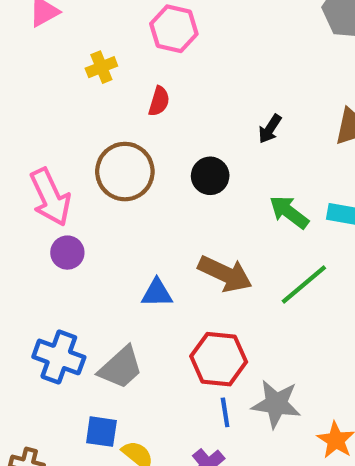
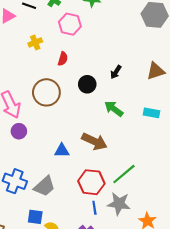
black circle: (210, 176) -> (87, 84), moved
green arrow: (289, 212) -> (114, 109), moved
green line: (304, 285) -> (124, 174), moved

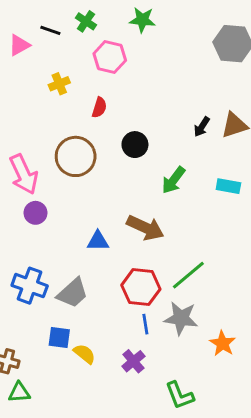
black arrow: (116, 72) -> (202, 127), moved
green arrow: (114, 109) -> (174, 180), turned -90

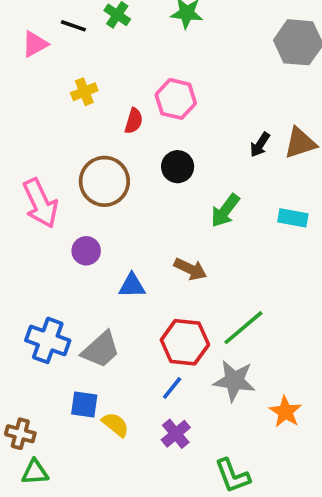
pink hexagon: (110, 57) -> (176, 99), moved
purple circle: (36, 213) -> (86, 251), moved
brown arrow: (145, 228) -> (190, 269), size x0.7
blue line: (145, 324) -> (172, 388), moved, turned 48

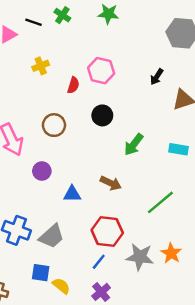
black arrow: (260, 145) -> (157, 77), moved
brown circle: (104, 181) -> (54, 125), size x0.7
green line: (243, 328) -> (160, 202), moved
orange star: (286, 412) -> (171, 253), moved

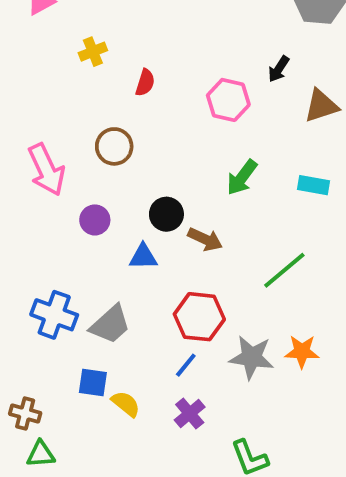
pink hexagon: (101, 71) -> (228, 100), moved
black circle: (102, 115) -> (166, 214), moved
orange star: (171, 253) -> (302, 352), turned -30

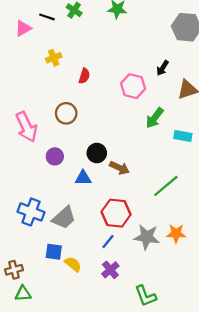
green arrow: (242, 177) -> (155, 118), moved
brown cross: (25, 413) -> (14, 270), turned -30

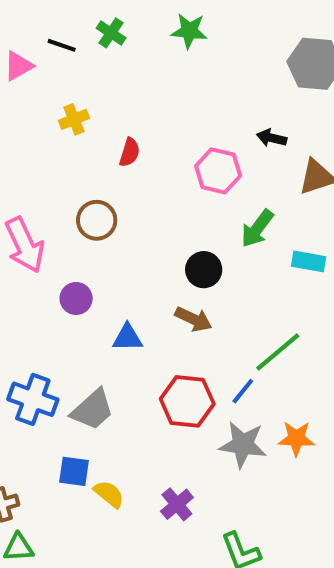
black arrow: (163, 68) -> (272, 138), turned 70
black circle: (97, 153) -> (204, 270), moved
blue line: (108, 241) -> (243, 391), moved

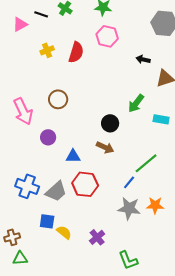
red semicircle: (130, 152) -> (76, 52), moved, size x1.5
pink hexagon: (218, 171) -> (107, 36), moved
red hexagon: (187, 401) -> (85, 184), moved

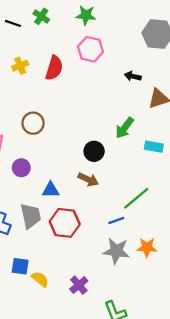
blue line: (129, 182) -> (116, 221), turned 32
gray trapezoid: (56, 191) -> (31, 216), moved, turned -60

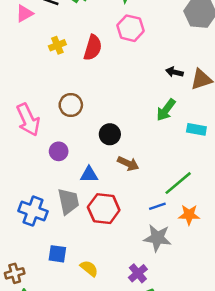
black arrow: (133, 76) -> (174, 72), moved
black circle: (94, 151) -> (110, 134), moved
orange star: (147, 247) -> (189, 215), moved
yellow semicircle: (40, 279) -> (89, 268), moved
purple cross: (79, 285) -> (138, 273), moved

